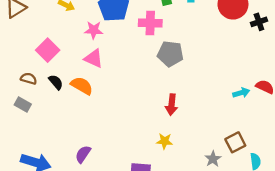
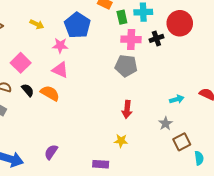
black cross: (259, 22) -> (156, 38), moved
pink cross: (150, 23) -> (131, 39), moved
cyan arrow: (241, 93) -> (177, 99), moved
gray star: (213, 159) -> (166, 124), moved

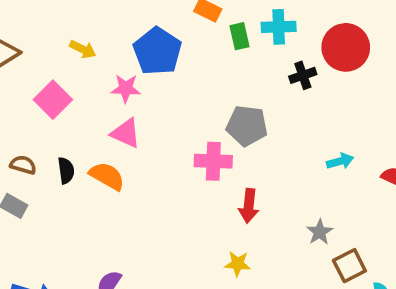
pink cross: (131, 39) -> (213, 161), moved
pink square: (21, 63) -> (53, 100), moved
black semicircle: (28, 90) -> (66, 170), turned 32
cyan arrow: (177, 99) -> (340, 161), moved

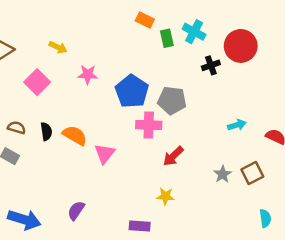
cyan cross: (279, 27) -> (194, 32), turned 30
blue pentagon: (157, 51) -> (132, 91), moved
pink triangle: (126, 133) -> (105, 154), moved, turned 45
red arrow: (249, 206) -> (173, 156), turned 40
brown square: (349, 266) -> (252, 173), moved

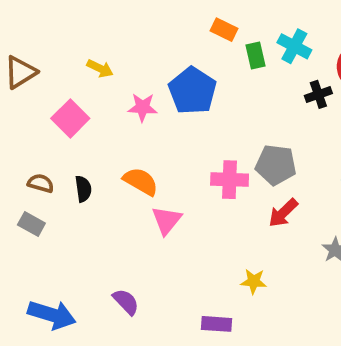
blue pentagon: (132, 91) -> (193, 91), moved
gray pentagon: (172, 100) -> (276, 165), moved
orange semicircle: (75, 135) -> (141, 181), moved
red arrow: (173, 156) -> (283, 213), moved
purple semicircle: (76, 211) -> (126, 302), turned 102

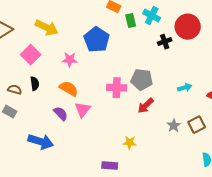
yellow arrow: (100, 68) -> (47, 28), size x1.6
pink star: (143, 107) -> (70, 60), moved
black semicircle: (83, 189) -> (35, 84), moved
purple semicircle: (126, 302) -> (61, 114), moved
blue arrow: (52, 315) -> (41, 142), moved

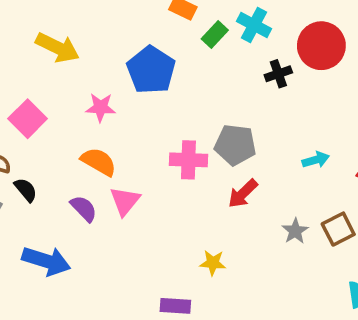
green rectangle: (131, 21) -> (215, 34), turned 56
pink square: (31, 55) -> (28, 119), moved
black semicircle: (35, 84) -> (26, 190), moved, turned -32

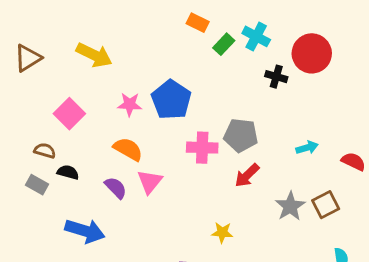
blue pentagon: (151, 70) -> (171, 100), moved
black cross: (278, 74) -> (276, 77), turned 35
black semicircle: (26, 190) -> (68, 172), turned -35
gray star: (295, 231) -> (290, 206), size x1.4

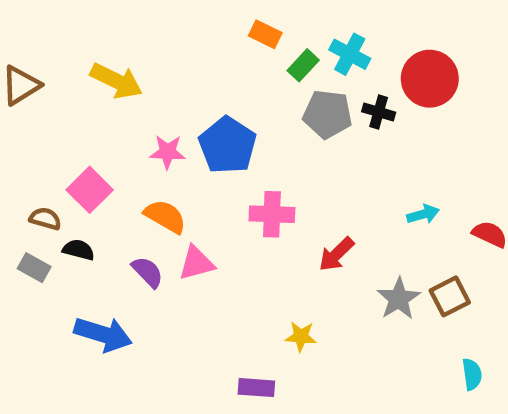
pink square: (69, 114) -> (90, 190), moved
gray pentagon: (241, 135) -> (328, 114), moved
pink triangle: (150, 182) -> (196, 263), turned 36

